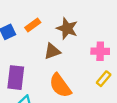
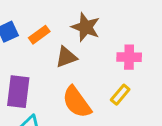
orange rectangle: (33, 25) -> (39, 35), moved
yellow rectangle: (104, 79) -> (120, 95), moved

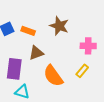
orange rectangle: (39, 35) -> (28, 31), turned 56
brown triangle: (66, 57) -> (36, 53), moved

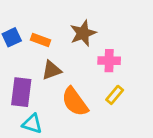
brown star: (59, 26) -> (83, 33), turned 30
pink cross: (88, 46) -> (109, 61), moved

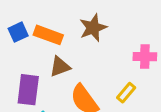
orange rectangle: (41, 40) -> (48, 35), size x1.4
pink cross: (109, 61) -> (145, 57), moved

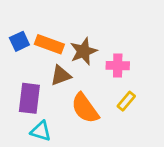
brown star: (93, 28) -> (84, 51), moved
pink cross: (145, 57) -> (118, 66), moved

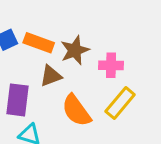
yellow rectangle: (126, 101) -> (120, 103), size x1.5

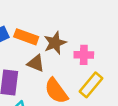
brown triangle: (51, 76) -> (36, 63), turned 42

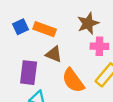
brown star: (55, 43) -> (88, 23), moved

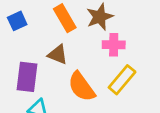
orange rectangle: (45, 29) -> (65, 18), moved, turned 40

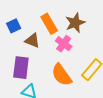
pink cross: (114, 45) -> (64, 44), moved, turned 35
brown triangle: (58, 55) -> (32, 40), moved

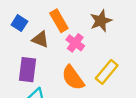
brown star: (75, 23) -> (101, 21), moved
blue square: (14, 26) -> (19, 23), turned -32

